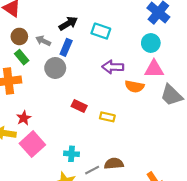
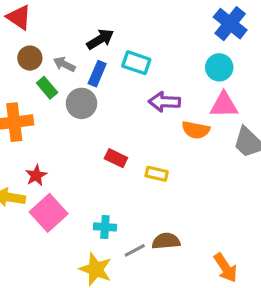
cyan rectangle: (101, 31) -> (136, 63), moved
green rectangle: (22, 57) -> (47, 88), moved

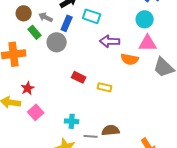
pink square: (49, 213) -> (36, 112), size x0.7
gray line: (135, 250) -> (91, 136), turned 32

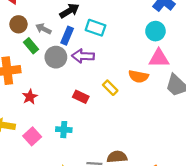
purple arrow: (110, 41) -> (83, 56), moved
yellow rectangle: (105, 87) -> (110, 88), moved, turned 32
red star: (28, 88) -> (30, 97), moved
cyan cross: (72, 121) -> (64, 130), moved

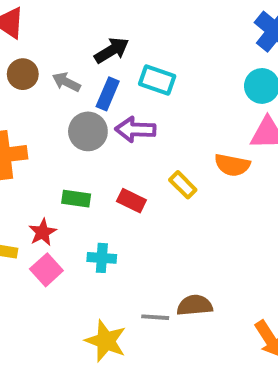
green rectangle: (31, 46) -> (76, 199), moved, turned -42
red star: (30, 97) -> (43, 232), moved

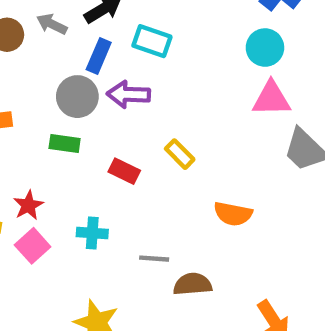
gray arrow: (66, 82) -> (52, 24), moved
orange semicircle: (232, 165) -> (233, 214), moved
green rectangle: (76, 199) -> (65, 143), moved
gray line: (155, 317) -> (154, 259), moved

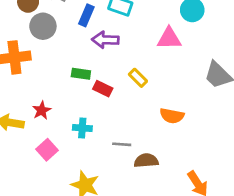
gray circle: (77, 97) -> (43, 26), moved
pink triangle: (271, 99) -> (169, 38), moved
green rectangle: (65, 143) -> (81, 74), moved
pink square: (33, 246) -> (47, 150), moved

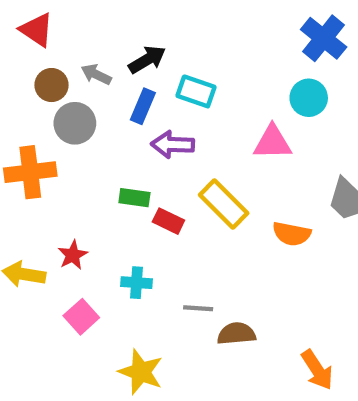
yellow rectangle: (138, 78) -> (224, 204), size x1.6
orange semicircle: (172, 116) -> (292, 234), moved

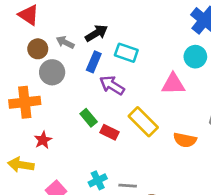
purple arrow: (173, 145) -> (112, 85), turned 30
green rectangle: (134, 198) -> (89, 118), turned 42
red star: (73, 255) -> (43, 140), moved
cyan cross: (137, 283) -> (98, 180), moved, turned -30

